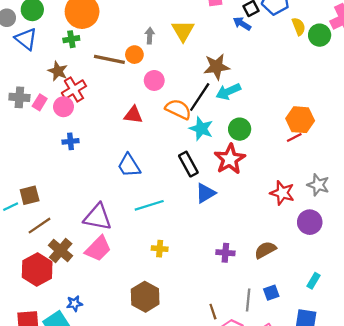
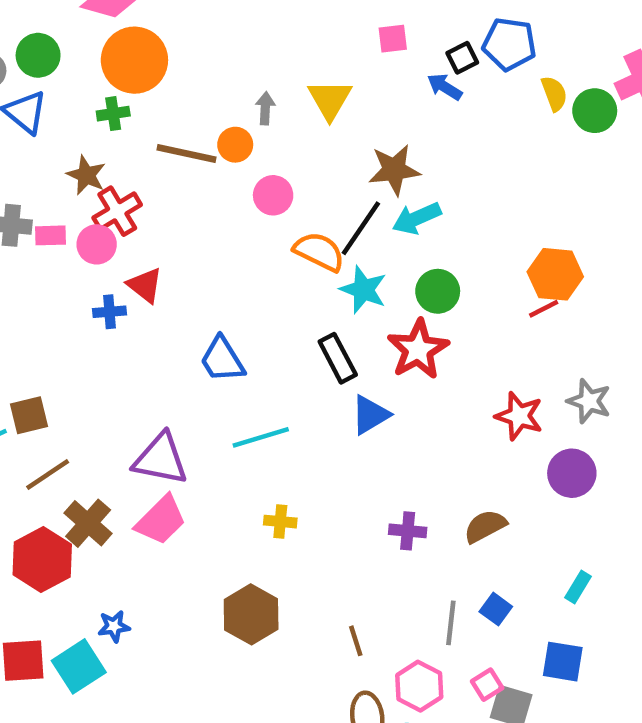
pink rectangle: (40, 102) -> (50, 235), turned 56
red triangle: (133, 115) -> (145, 285), moved, turned 30
blue square: (271, 293) -> (496, 609), turned -35
brown line: (213, 312) -> (356, 641), moved

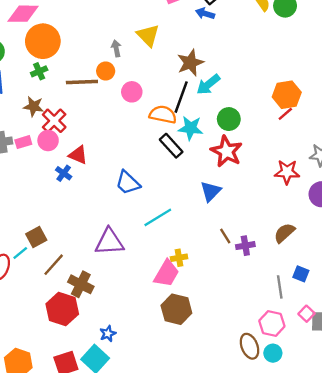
blue cross: (110, 312) -> (64, 173), turned -35
black rectangle: (338, 358) -> (171, 146), moved
pink trapezoid: (161, 520) -> (166, 273), moved
brown line: (356, 641) -> (225, 236), moved

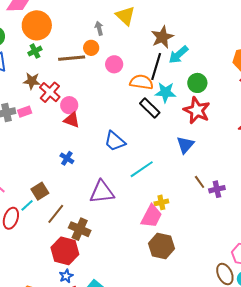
pink circle: (48, 140) -> (69, 105), moved
blue cross: (64, 173) -> (67, 158), moved
blue star: (108, 334) -> (66, 276), moved

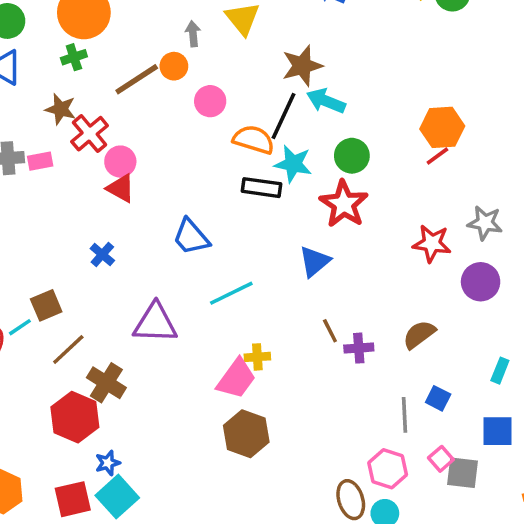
cyan arrow: (178, 55) -> (326, 101), turned 55
brown line: (72, 58) -> (137, 79), turned -36
black rectangle: (150, 108) -> (262, 188), turned -45
blue star: (66, 276) -> (108, 463), moved

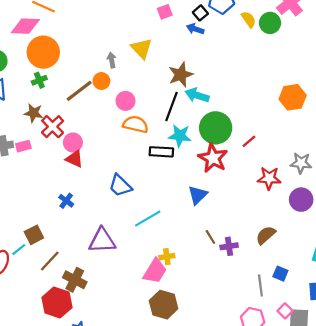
orange hexagon: (442, 127) -> (293, 97), moved
orange semicircle: (254, 140) -> (135, 124), moved
green circle: (352, 156) -> (216, 128), size x1.5
red line: (437, 156) -> (249, 141), moved

